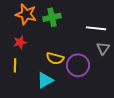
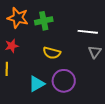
yellow semicircle: (55, 58) -> (52, 53), moved
purple circle: (78, 65) -> (64, 81), moved

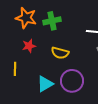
red star: (12, 46) -> (29, 46), moved

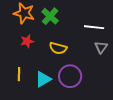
green cross: (52, 21) -> (50, 16), turned -36
yellow line: (15, 69) -> (19, 74), moved

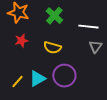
green cross: (50, 16) -> (54, 16), moved
yellow line: (19, 74) -> (17, 82), moved, turned 40

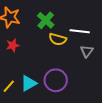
yellow semicircle: (52, 48) -> (58, 39), moved

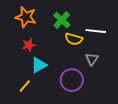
gray triangle: (87, 51) -> (92, 59), moved
cyan triangle: (29, 83) -> (39, 65), moved

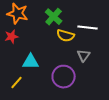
red star: (29, 45) -> (12, 37), moved
cyan triangle: (39, 65) -> (31, 62), turned 30

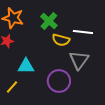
gray triangle: (84, 56) -> (79, 60), size x1.5

